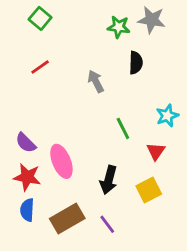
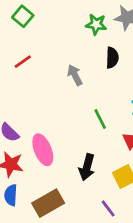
purple line: (107, 224) -> (108, 208), moved

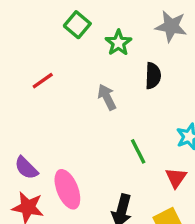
green square: (23, 16) -> (77, 25), moved
green star: (96, 24) -> (118, 43), moved, turned 30

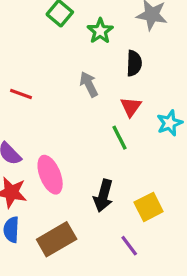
red line: (43, 81) -> (21, 94), moved, turned 55
red triangle: (176, 178) -> (131, 107), moved

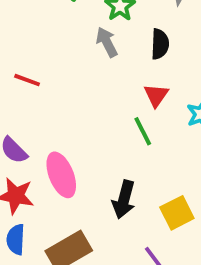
gray arrow: (89, 84) -> (107, 42), moved

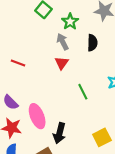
red triangle: (156, 95) -> (62, 63), moved
black arrow: (124, 200) -> (59, 133), moved

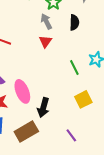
green line: (83, 92) -> (74, 67), moved
yellow square: (102, 137) -> (83, 99), moved

